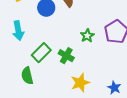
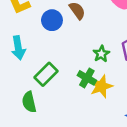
green cross: (66, 56) -> (87, 78), moved
yellow star: (80, 83) -> (101, 86), moved

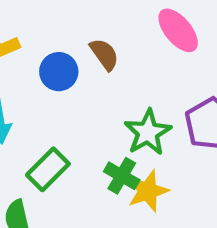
green star: (101, 54) -> (148, 132), size x1.5

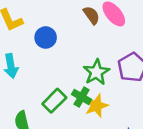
brown semicircle: (104, 54) -> (91, 15), moved
green rectangle: (48, 169) -> (54, 101), moved

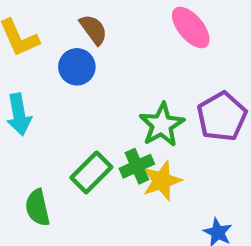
brown semicircle: (91, 15) -> (93, 30), moved
green cross: (82, 97) -> (137, 166), turned 36

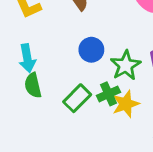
blue circle: (77, 67) -> (91, 50), moved
green semicircle: (38, 208) -> (33, 85), moved

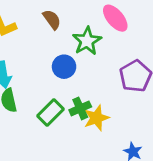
green star: (126, 65) -> (87, 41), moved

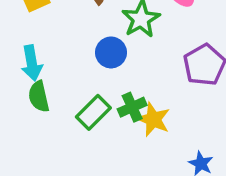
yellow star: (96, 118) -> (153, 119), turned -30

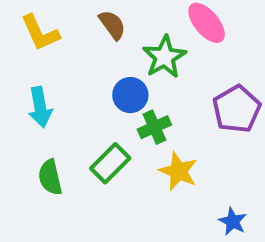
green semicircle: (39, 97) -> (50, 177), moved
green cross: (132, 107) -> (154, 127), moved

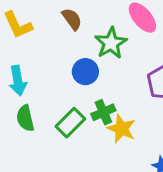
green cross: (154, 127) -> (103, 112), moved
green semicircle: (50, 177) -> (25, 118), moved

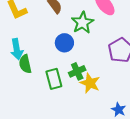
green semicircle: (25, 118) -> (25, 64), moved
green rectangle: (70, 123) -> (54, 79), turned -60

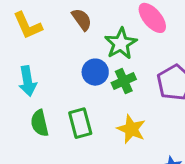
green semicircle: (25, 64) -> (40, 123), moved
green cross: (77, 71) -> (124, 81), moved

